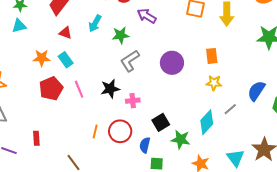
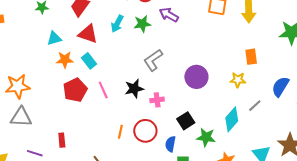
cyan triangle: (19, 26) -> (54, 38), moved
red triangle: (65, 33) -> (88, 34), size x1.5
green star: (121, 35) -> (142, 24), moved
orange rectangle: (212, 56) -> (251, 57), moved
purple circle: (172, 63) -> (196, 77), moved

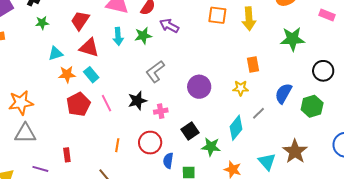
cyan arrow: (117, 24) -> (118, 36), turned -30
orange line: (120, 132) -> (117, 145), moved
blue semicircle: (170, 144) -> (168, 161), moved

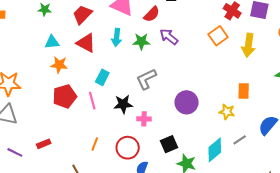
orange square: (217, 15) -> (218, 36), turned 36
cyan rectangle: (91, 75) -> (102, 77), moved, turned 56
red rectangle: (67, 155) -> (44, 144), turned 64

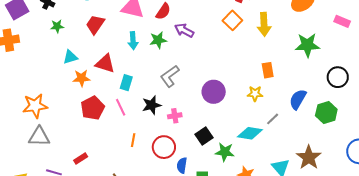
red triangle: (86, 43) -> (105, 64), moved
orange line: (95, 144) -> (133, 140), moved
cyan diamond: (215, 150) -> (250, 133), turned 60

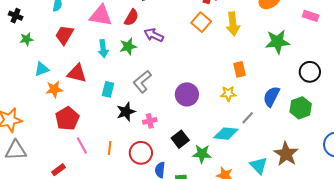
cyan rectangle: (126, 83) -> (108, 89), moved
pink line: (121, 107) -> (82, 145), moved

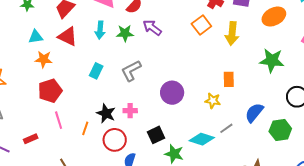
red triangle: (77, 73) -> (68, 36), moved
black star: (126, 112) -> (106, 113), moved, turned 30

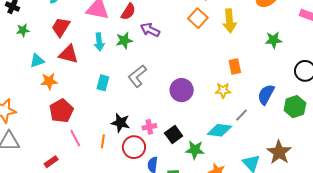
green star: (272, 60) -> (274, 40), size x0.7
pink cross: (130, 111) -> (149, 127), moved

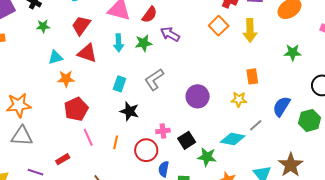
black star: (120, 123) -> (129, 111), moved

